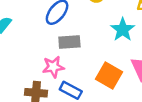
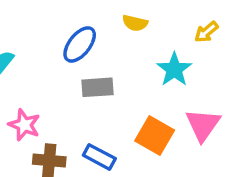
pink star: (53, 67) -> (24, 125), moved, turned 30

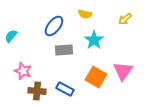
cyan star: (174, 69) -> (94, 40), moved

